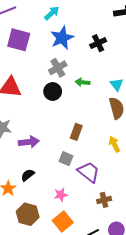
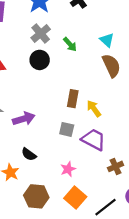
green arrow: (83, 82) -> (70, 44), turned -128
yellow arrow: (114, 144) -> (94, 109), moved
black semicircle: (28, 175) -> (29, 154), turned -96

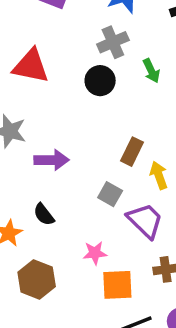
orange square: (75, 198) -> (117, 285), moved, turned 30

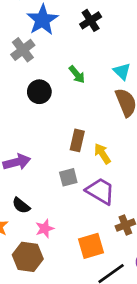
gray cross: (113, 42) -> (23, 50), moved
gray square: (110, 194) -> (68, 177), turned -30
pink star: (95, 253) -> (45, 229), moved

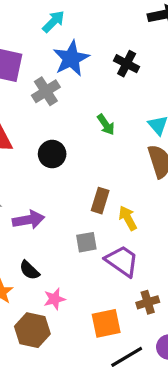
black cross: (91, 20) -> (127, 64), turned -35
black circle: (39, 92) -> (52, 154), moved

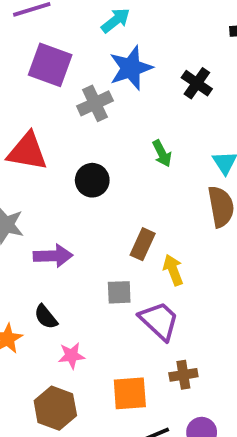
brown hexagon: (32, 330) -> (55, 408), moved

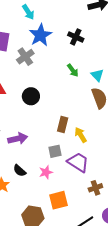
cyan arrow: (116, 20) -> (28, 12), turned 105
green arrow: (162, 153) -> (73, 70), moved
pink star: (71, 356) -> (46, 172), moved
orange square: (130, 393) -> (58, 200), moved

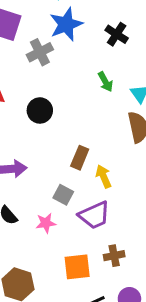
gray square: (55, 151) -> (63, 195), turned 32
purple trapezoid: (78, 162) -> (94, 215), turned 115
orange square: (58, 200) -> (77, 267), moved

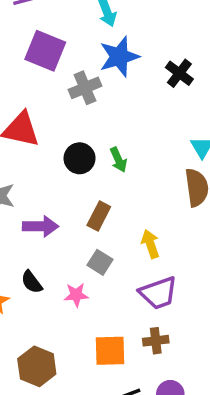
green arrow: (105, 82) -> (118, 160), moved
brown rectangle: (80, 158) -> (99, 216), moved
purple trapezoid: (94, 215) -> (158, 293), moved

